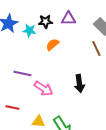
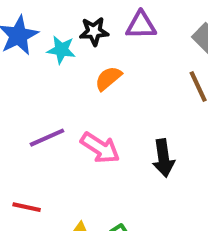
purple line: (22, 74) -> (47, 138), turned -36
pink arrow: (43, 89) -> (100, 148), moved

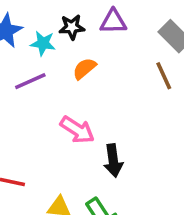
purple line: (47, 138) -> (30, 81), moved
black arrow: (163, 158) -> (113, 160), moved

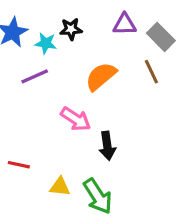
purple triangle: (113, 22) -> (125, 24), moved
orange semicircle: (84, 69) -> (101, 76), moved, size x1.5

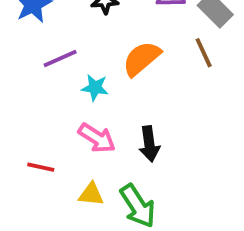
cyan star: (46, 43) -> (95, 88), moved
pink arrow: (76, 119) -> (97, 138), moved

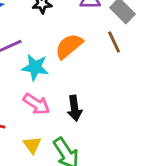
cyan star: (95, 88) -> (35, 67), size x1.4
yellow triangle: (91, 194) -> (32, 145), turned 48

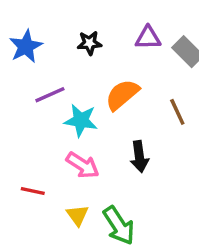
brown line: (114, 42) -> (177, 112), moved
black arrow: (75, 108) -> (139, 157), moved

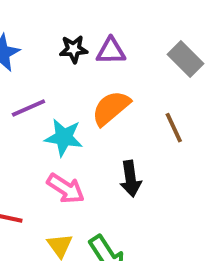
purple triangle: (148, 38) -> (111, 51), moved

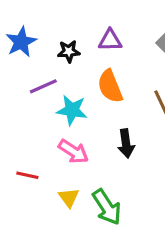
black star: (74, 49) -> (69, 51), moved
orange semicircle: (111, 108) -> (110, 86), turned -72

